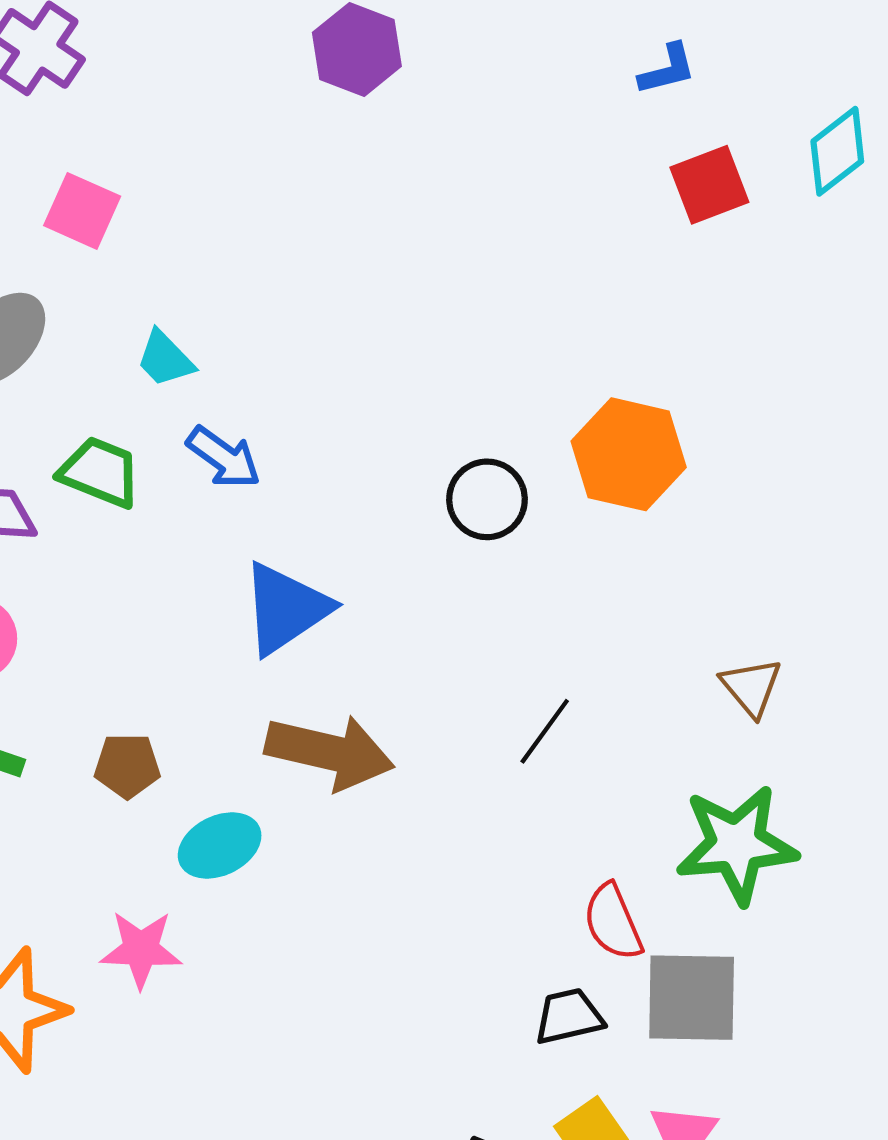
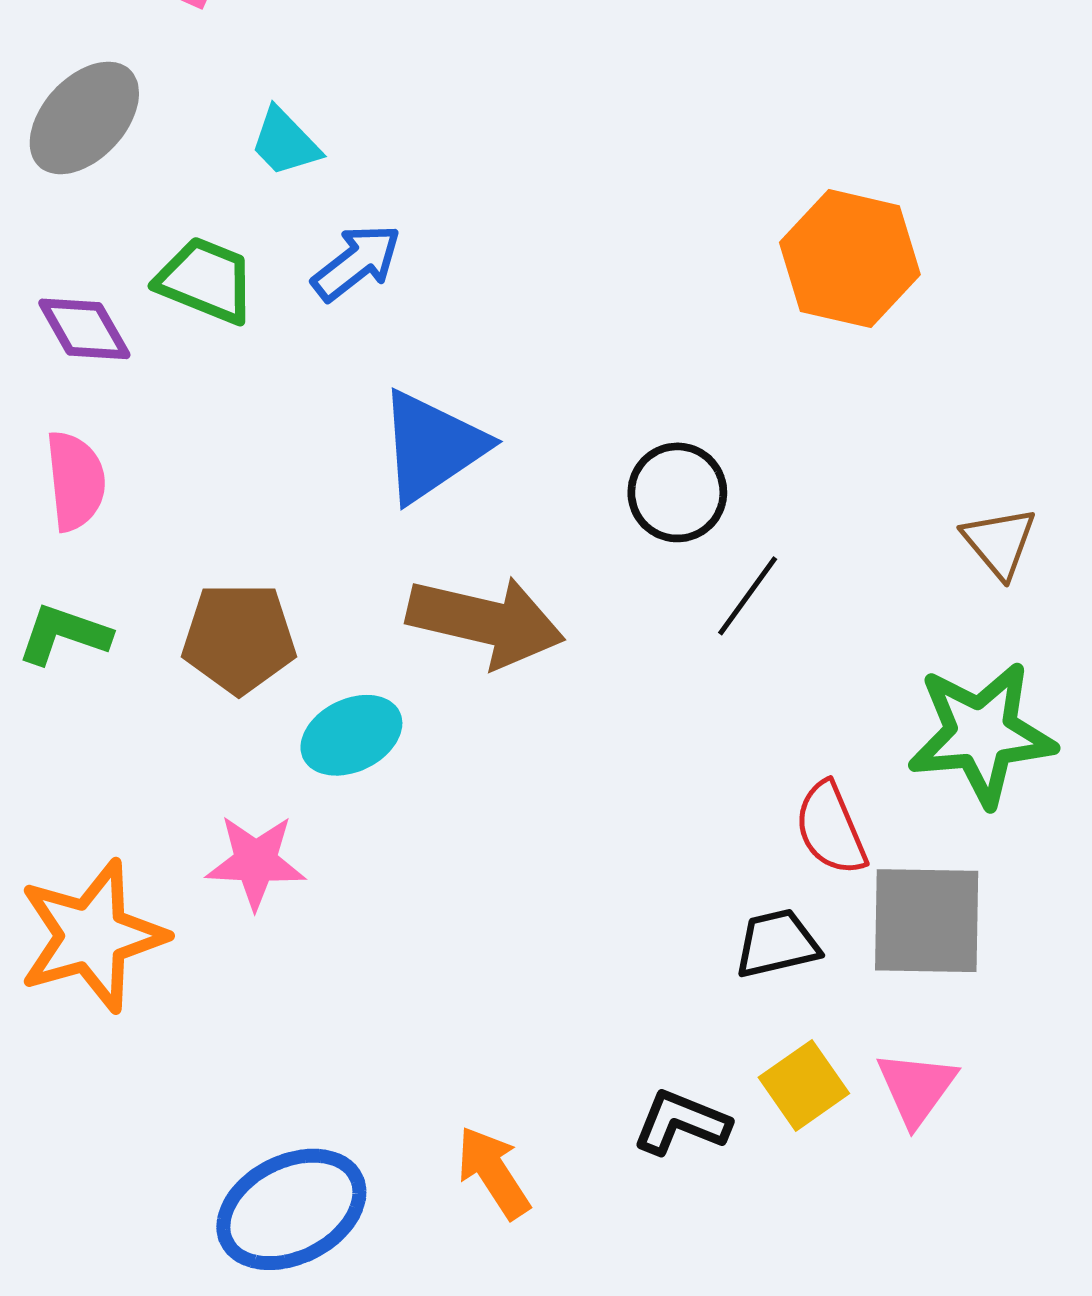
blue arrow: (224, 457) -> (357, 262), turned -74
black circle: (487, 499) -> (677, 492), moved
brown pentagon: (127, 766) -> (239, 638), size x1.4

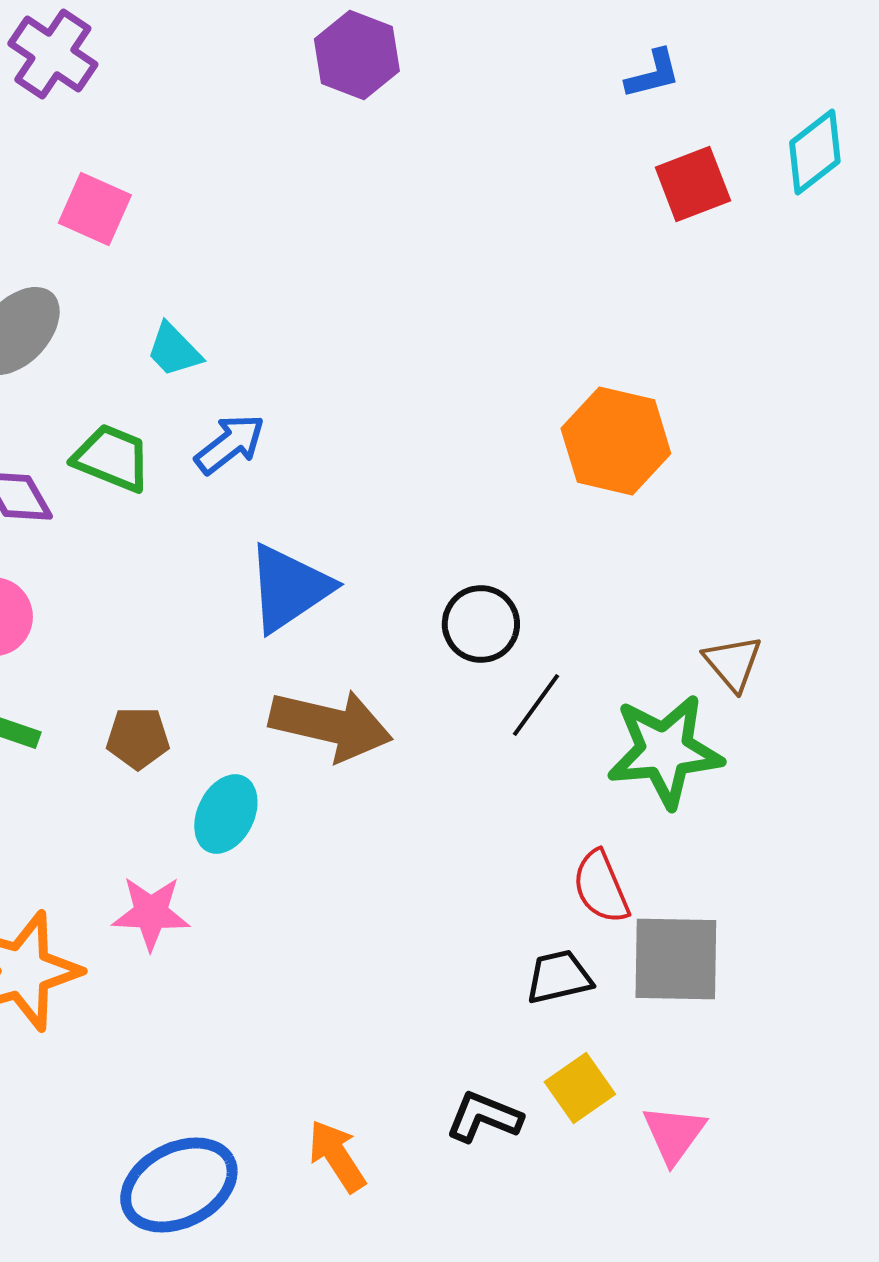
brown pentagon: (239, 638) -> (138, 738), size x0.7
green star: (982, 734) -> (665, 751), moved
cyan ellipse: (351, 735) -> (226, 814), turned -38
pink triangle: (916, 1088) -> (674, 1134), moved

